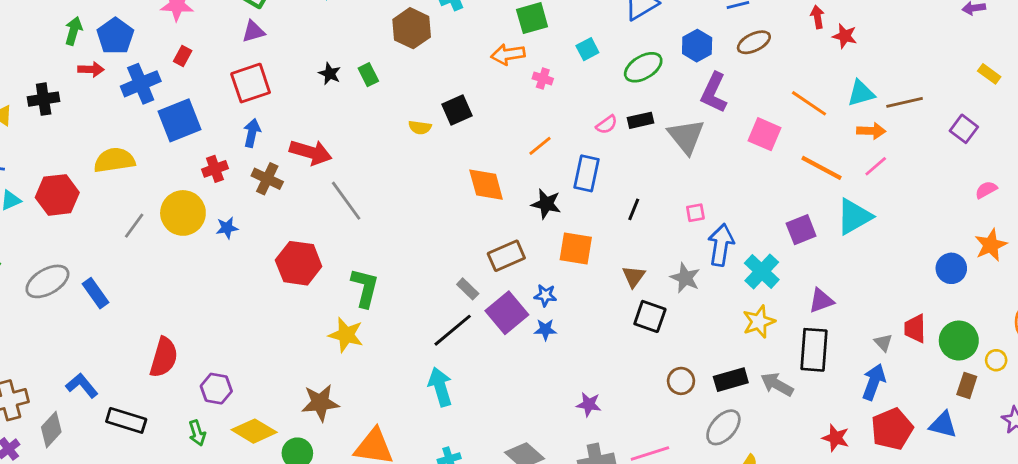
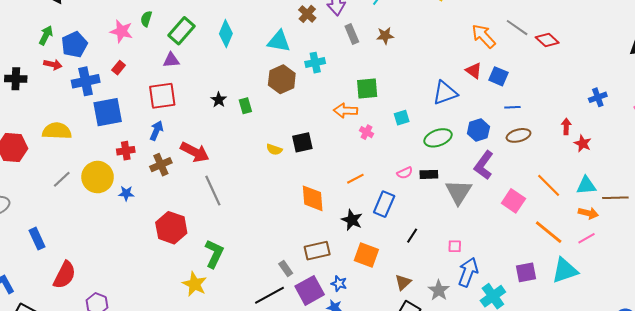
brown cross: (267, 179) -> (161, 165), turned 30
blue rectangle: (96, 293) -> (37, 239), moved

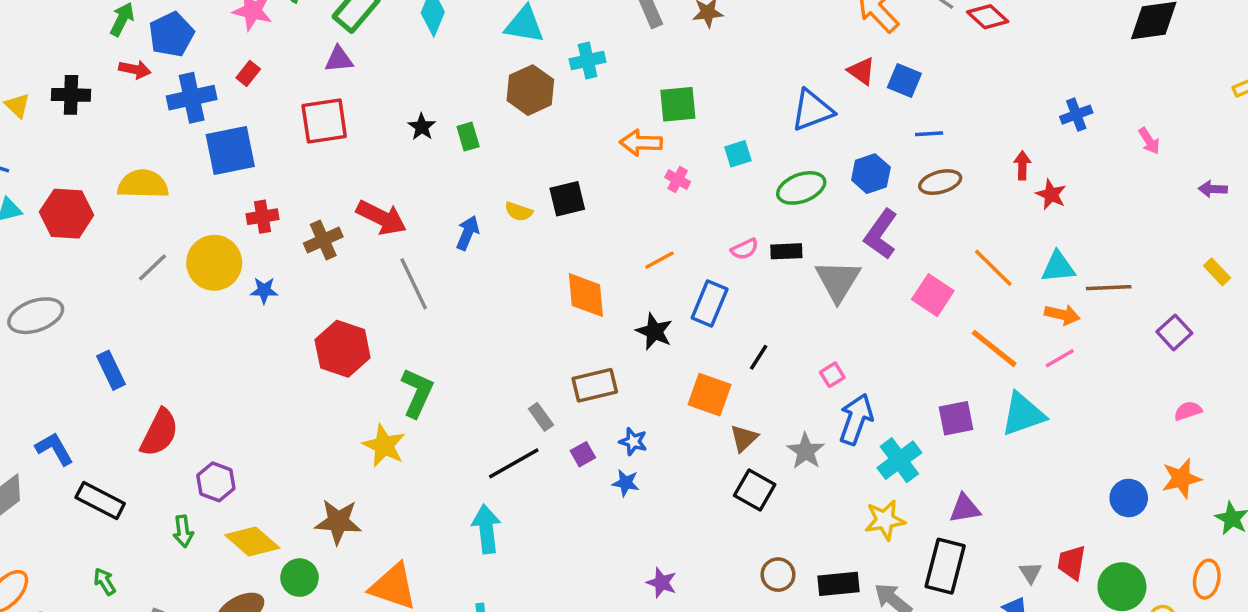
blue arrow: (156, 131) -> (468, 233), moved
pink square: (455, 246) -> (832, 375), turned -32
orange square: (366, 255) -> (710, 395), moved
purple square: (310, 290) -> (583, 454), size x0.5

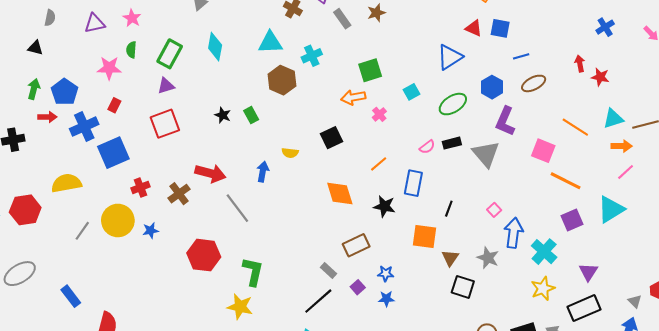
pink cross: (678, 180) -> (379, 114), turned 32
black square: (567, 199) -> (331, 138), moved
orange line: (994, 348) -> (566, 181), moved
purple triangle: (965, 508) -> (588, 272), turned -36
black rectangle: (945, 566) -> (584, 308), turned 64

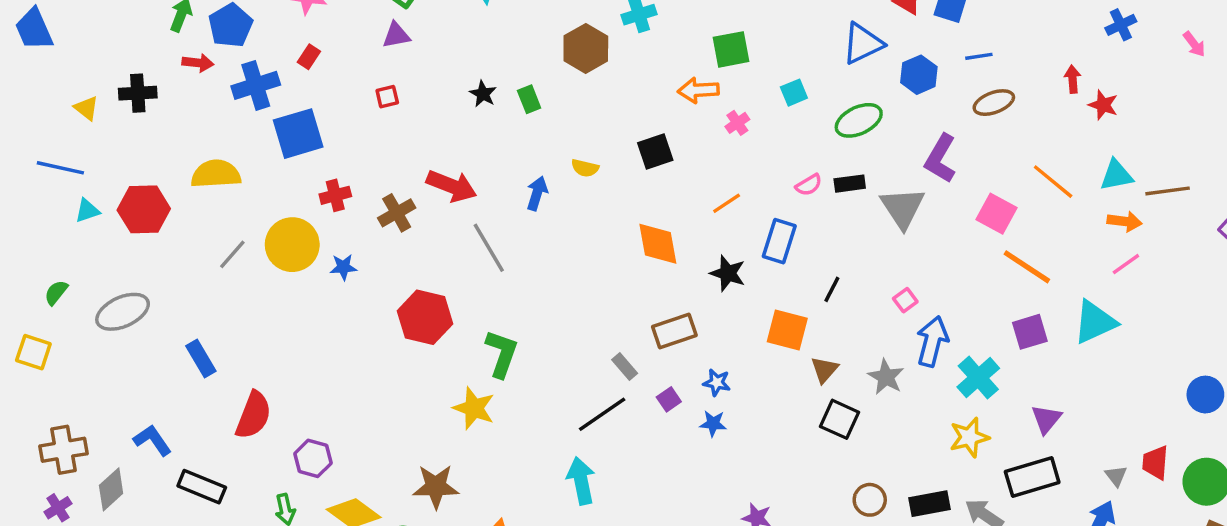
blue hexagon: (492, 87) -> (919, 75), moved
red square: (165, 124) -> (387, 97), size x0.5

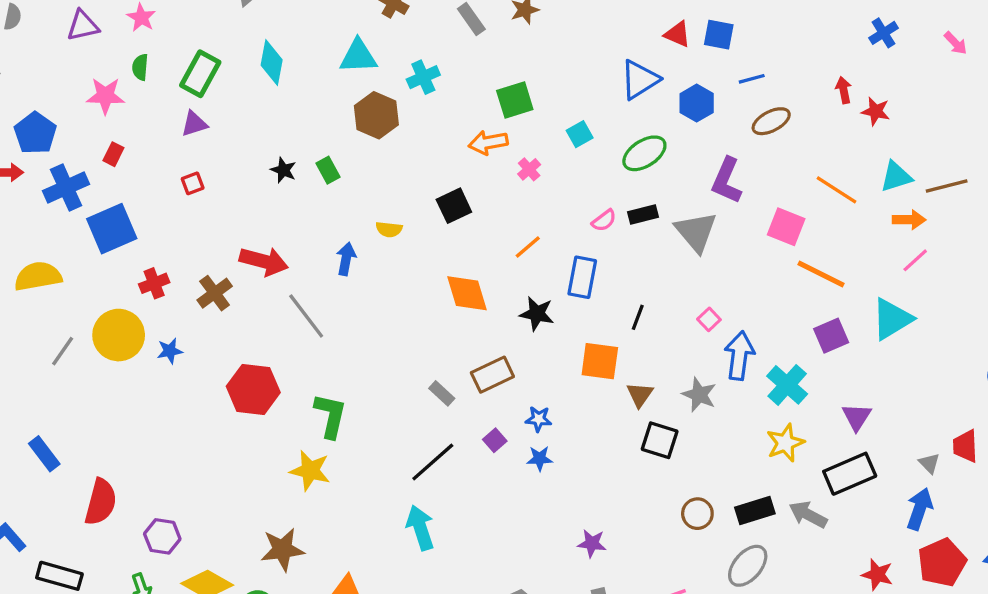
gray rectangle: (625, 367) -> (442, 393), moved

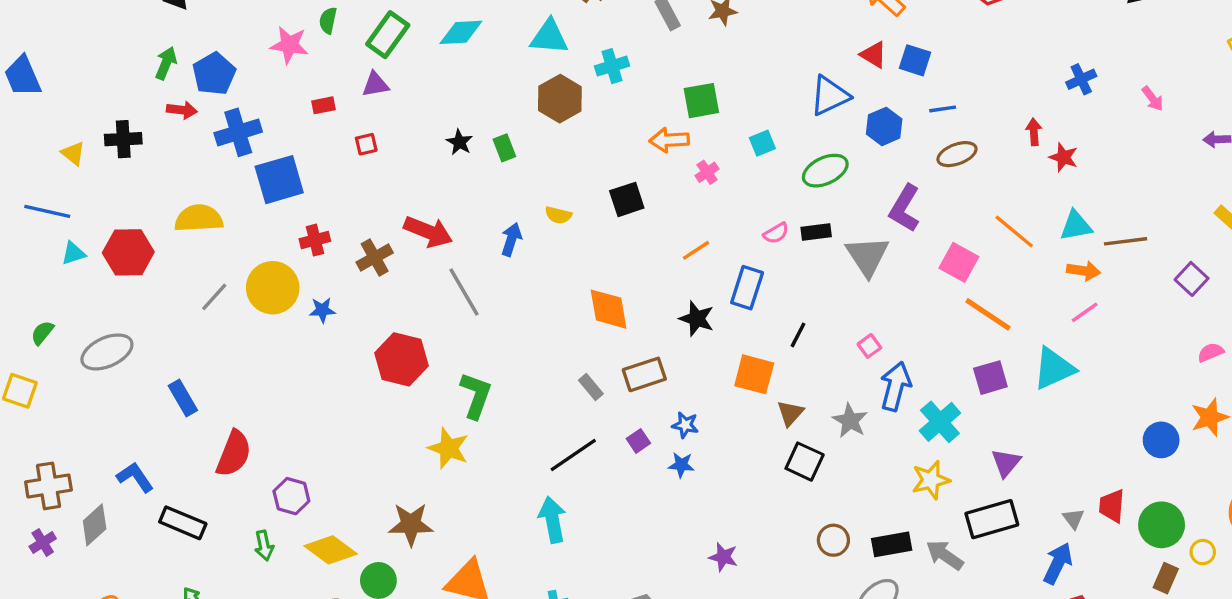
cyan diamond: (272, 63) -> (461, 32), turned 69
red rectangle: (113, 154) -> (323, 105), moved, turned 45
orange diamond: (467, 293) -> (609, 309), moved

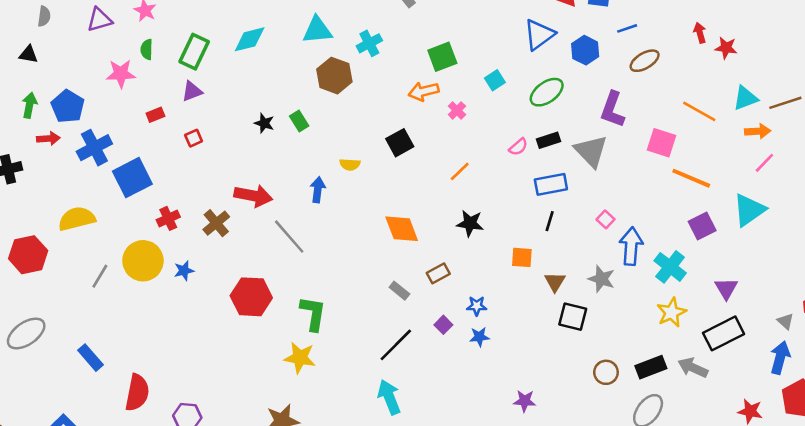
blue rectangle: (747, 288) -> (551, 184), moved, turned 72
brown rectangle: (644, 374) -> (438, 273), size x0.7
orange square: (754, 374) -> (522, 257), size x0.7

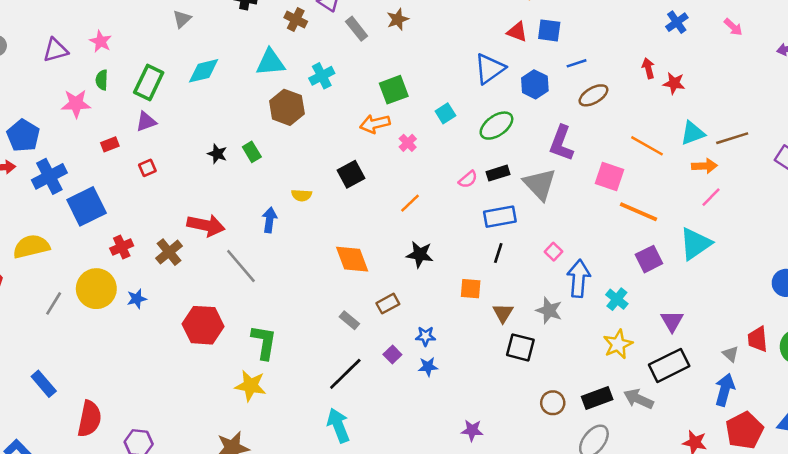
cyan cross: (670, 267) -> (617, 299), size x0.7

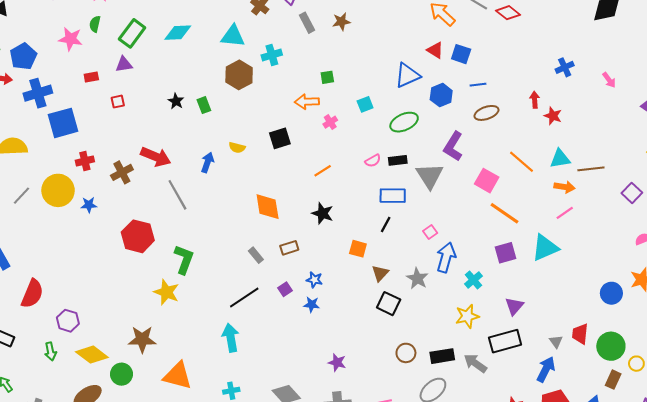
green square: (394, 90) -> (327, 77), size x0.6

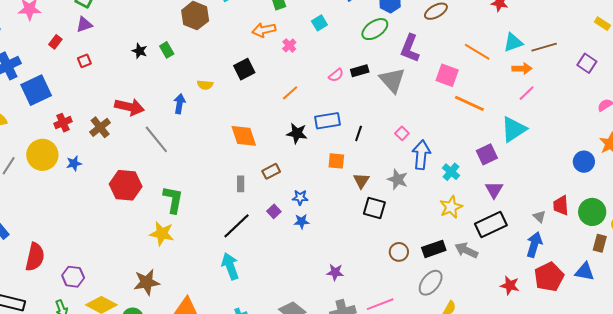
red rectangle: (91, 77) -> (55, 42), turned -32
green ellipse: (404, 122) -> (375, 29), moved
blue rectangle: (393, 196) -> (327, 121), moved
purple square: (505, 253) -> (487, 154), moved
gray rectangle: (256, 255) -> (241, 184), turned 49

